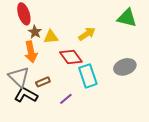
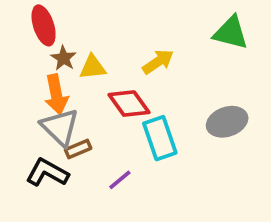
gray triangle: (19, 77) -> (60, 127), moved

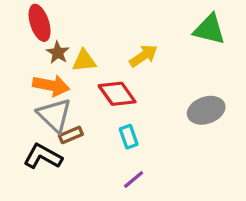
orange arrow: (56, 94) -> (51, 86), turned -68
cyan rectangle: (160, 138) -> (129, 137), moved, size x0.6
purple line: (120, 180) -> (134, 180), moved

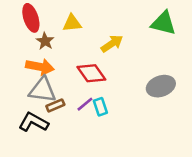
yellow triangle: (84, 61) -> (72, 23), moved
gray triangle: (54, 115) -> (42, 90), turned -36
purple line: (134, 180) -> (85, 104), moved

